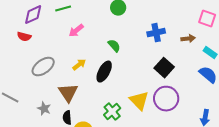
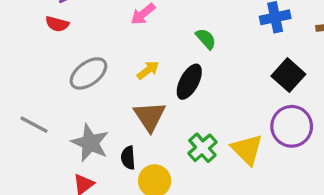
brown triangle: (68, 93) -> (150, 116), moved
yellow triangle: (139, 101) -> (247, 149), moved
gray star: (44, 109) -> (90, 143), size x1.6

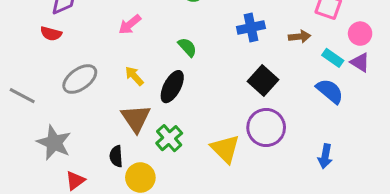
yellow arrow: (148, 70) -> (134, 76), turned -95
gray line: (34, 125) -> (22, 96), moved
gray star: (90, 143) -> (54, 143), moved
green cross: (202, 148) -> (169, 138), moved

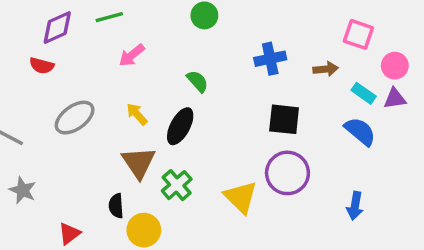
purple triangle: (360, 62) -> (395, 99), turned -40
black square: (263, 81) -> (284, 119), turned -36
gray star: (54, 143) -> (23, 190), moved, size x0.7

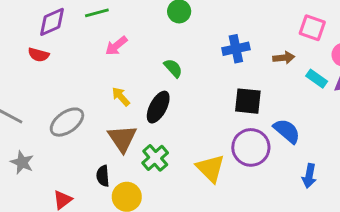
gray ellipse: (75, 118) -> (67, 122), moved
blue semicircle: (360, 131) -> (287, 131), moved

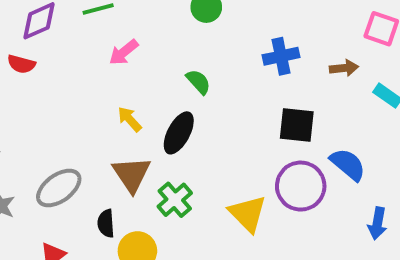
gray ellipse: (67, 122) -> (59, 188), moved

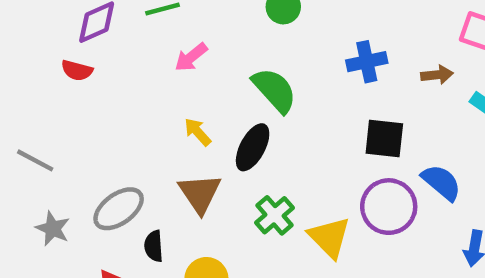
green semicircle: (198, 82) -> (274, 90), size x1.6
green cross: (175, 200) -> (274, 215), moved
black semicircle: (106, 223) -> (154, 246), moved

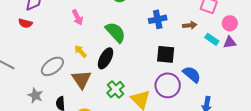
pink arrow: (191, 57) -> (77, 17), turned -77
gray ellipse: (119, 209) -> (52, 66), moved
gray star: (53, 229) -> (35, 95), moved

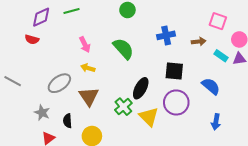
pink arrow: (77, 17) -> (85, 45), moved
yellow arrow: (80, 51) -> (88, 68), turned -32
black ellipse: (106, 58) -> (141, 88), moved
blue semicircle: (192, 74) -> (211, 86), moved

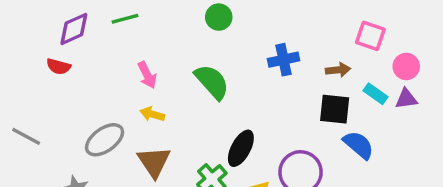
black square: (174, 71) -> (335, 109), moved

